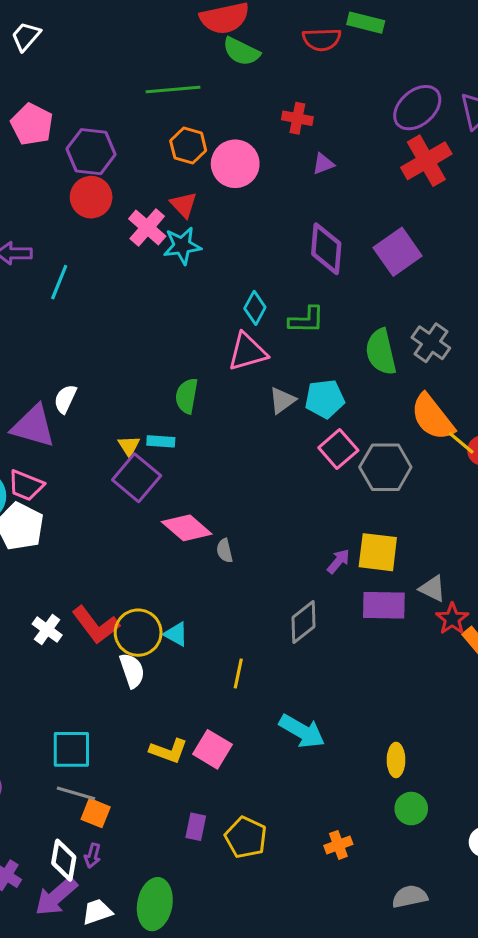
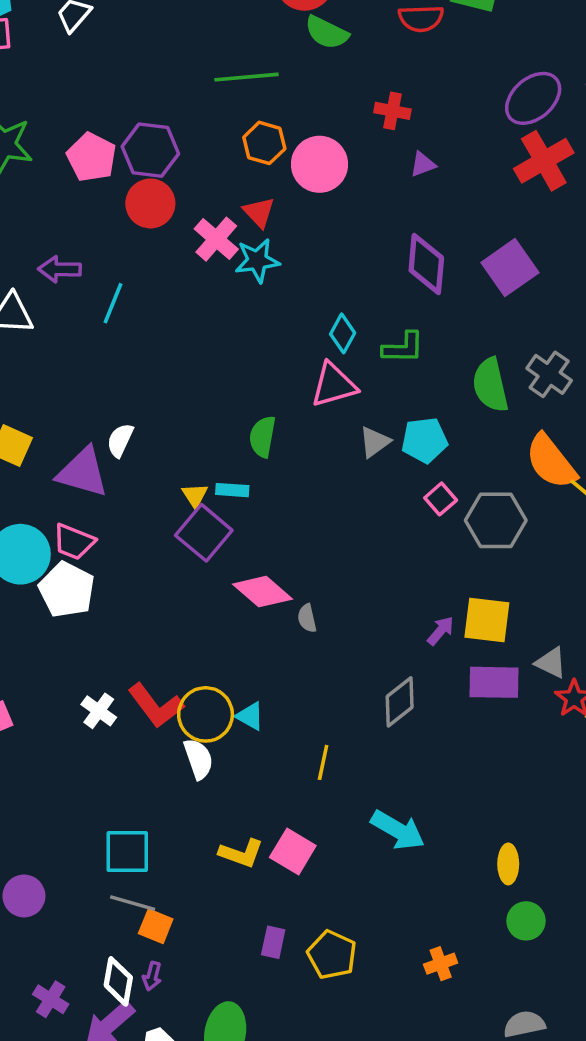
pink pentagon: (32, 124) -> (92, 157), moved
pink square: (338, 449) -> (441, 499), size x0.7

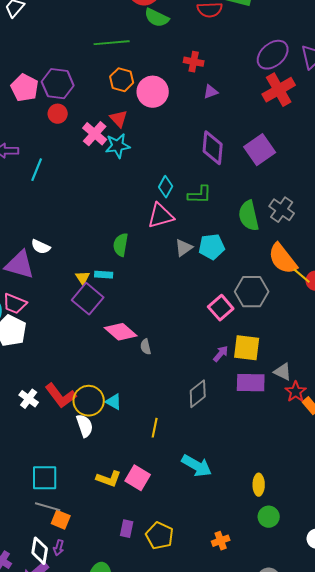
red circle: (150, 203) -> (58, 114), size x0.7
white semicircle: (120, 440) -> (41, 247), turned -90
pink square: (441, 499) -> (221, 308), moved, size x1.4

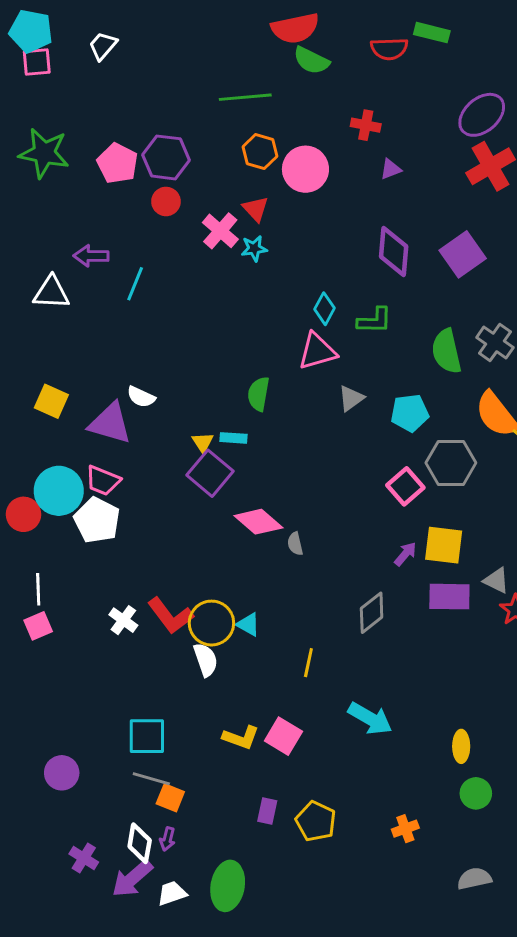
cyan star: (118, 146) -> (254, 248), size x0.7
cyan pentagon: (212, 247) -> (410, 413), moved

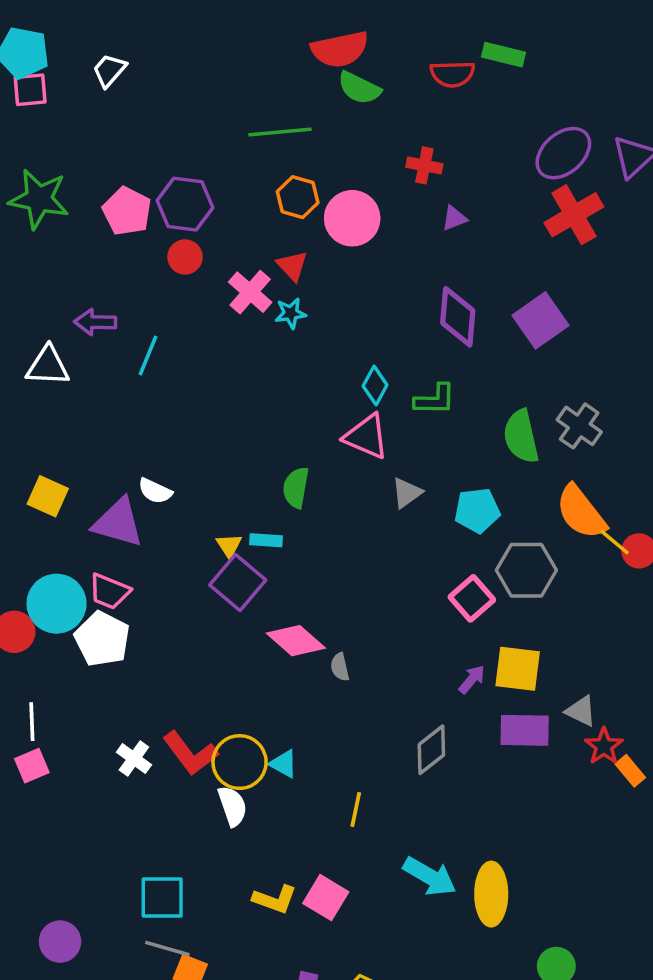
pink triangle: (317, 351) -> (366, 436), turned 39
yellow ellipse: (461, 746) -> (491, 894), moved, size x1.6

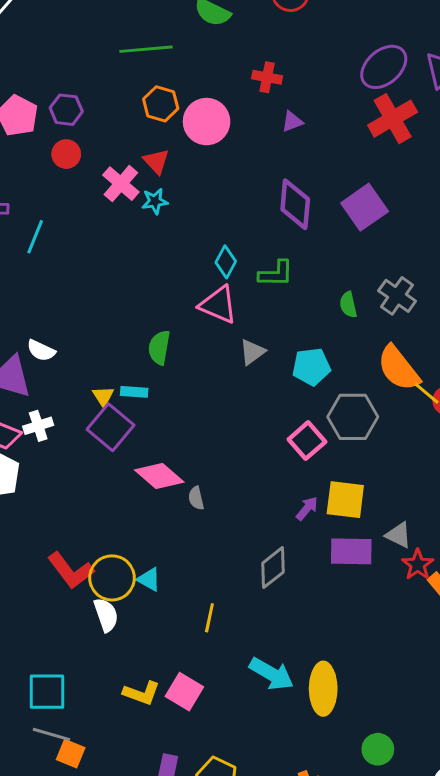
purple hexagon: (185, 204) -> (66, 110), size x0.7
green semicircle: (521, 436) -> (348, 305), size x0.6
white cross: (134, 759) -> (38, 426), moved, turned 36

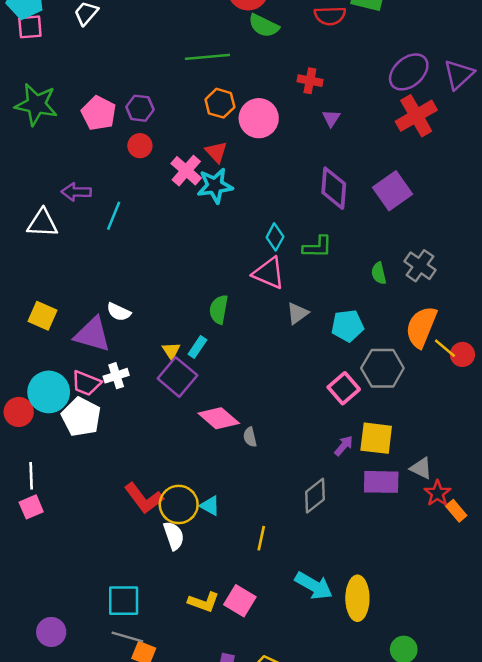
purple triangle: (292, 122) -> (331, 118), turned -36
cyan star: (155, 201) -> (215, 186), size x1.6
orange semicircle: (399, 368) -> (421, 327), turned 60
cyan rectangle: (134, 392) -> (197, 347), turned -60

